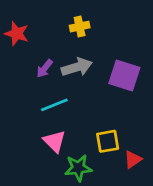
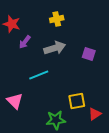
purple arrow: (45, 69) -> (25, 42), moved
purple square: (124, 76) -> (89, 54), size x0.6
pink triangle: (54, 141) -> (15, 101), moved

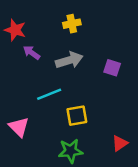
purple arrow: (25, 42) -> (31, 53), turned 88
yellow square: (77, 101) -> (77, 116), moved

